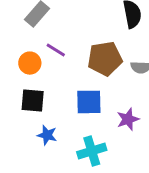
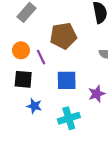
purple line: (56, 50) -> (41, 57), moved, turned 32
brown pentagon: (105, 59) -> (63, 36), moved

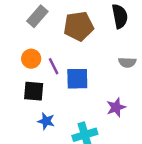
brown pentagon: (63, 36) -> (79, 26), moved
blue square: (67, 80) -> (77, 79), moved

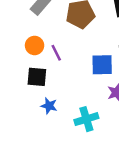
blue square: (77, 79) -> (102, 65), moved

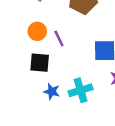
cyan cross: (86, 119) -> (81, 90), moved

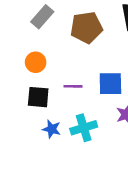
purple line: (59, 39) -> (73, 86), moved, turned -63

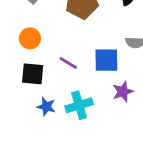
purple line: (73, 86) -> (68, 63), turned 30

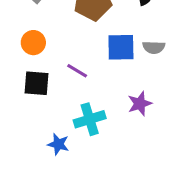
blue square: (106, 60) -> (121, 47), moved
blue star: (46, 107) -> (58, 144), moved

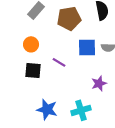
cyan cross: (90, 119) -> (81, 110), moved
blue star: (58, 144) -> (47, 109), size x1.5

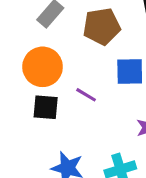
orange circle: (31, 44) -> (43, 67), size x1.6

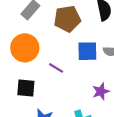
black square: (46, 107) -> (26, 88), moved

